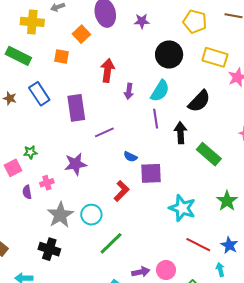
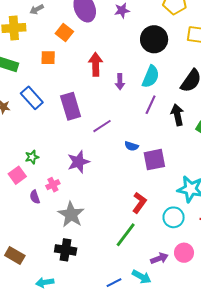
purple line: (156, 119) -> (151, 105), turned 42
red L-shape: (121, 191) -> (139, 203), moved
cyan circle: (91, 215) -> (174, 217), moved

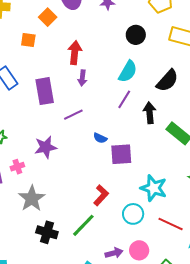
black circle: (154, 39) -> (136, 35), size x0.7
purple arrow: (120, 82) -> (82, 78), moved
black cross: (66, 250) -> (47, 232), moved

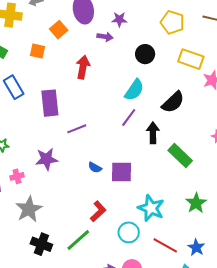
purple arrow: (82, 78) -> (105, 37), moved, turned -91
blue semicircle: (100, 138) -> (95, 167), moved

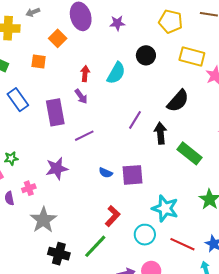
purple arrow: (105, 37) -> (81, 96), moved, turned 49
red arrow: (83, 67) -> (85, 74), size x0.7
cyan semicircle: (134, 90) -> (116, 73), moved

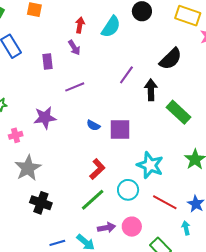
purple rectangle: (55, 112) -> (47, 62), size x0.6
green line: (95, 246) -> (93, 200), moved

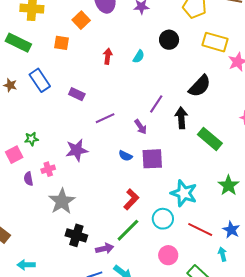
cyan semicircle: (111, 27) -> (139, 57), size x0.6
purple arrow: (74, 48) -> (141, 127), moved
purple rectangle: (47, 62) -> (77, 94), turned -56
purple arrow: (106, 228) -> (105, 249), moved

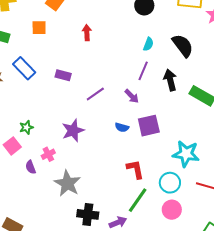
cyan semicircle: (139, 57) -> (148, 44), moved
black semicircle: (200, 86) -> (183, 46), turned -70
red L-shape: (131, 199) -> (135, 169), turned -45
pink circle: (168, 255) -> (172, 210), moved

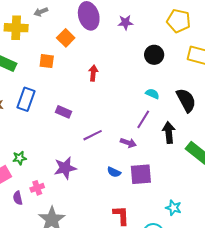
cyan semicircle: (148, 44) -> (152, 94), turned -96
blue rectangle: (24, 68) -> (26, 99), turned 55
purple arrow: (132, 96) -> (128, 143), turned -35
cyan star: (186, 154) -> (173, 208), size x0.6

